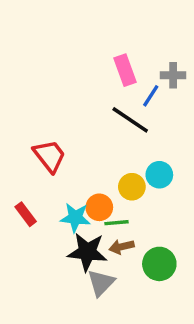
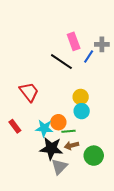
black line: (130, 120) -> (61, 62), moved
cyan circle: (159, 175) -> (82, 111), moved
yellow circle: (132, 187) -> (81, 97), moved

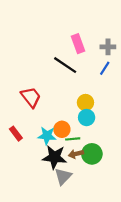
blue line: (89, 57) -> (105, 68), moved
green circle: (94, 156) -> (92, 154), moved

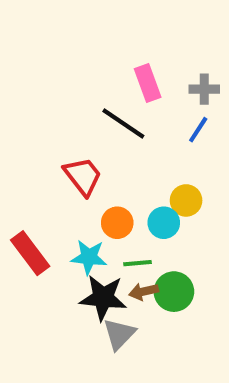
red trapezoid: (31, 97) -> (83, 176), moved
yellow circle: (85, 103) -> (186, 200), moved
orange circle: (62, 129) -> (117, 223), moved
red rectangle: (16, 134) -> (30, 253), size x1.5

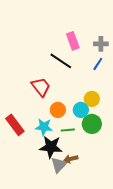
brown arrow: (144, 292) -> (71, 159), moved
green circle: (174, 292) -> (92, 124), moved

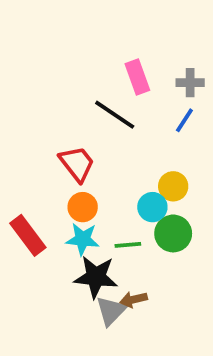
orange circle: (58, 110) -> (83, 207), moved

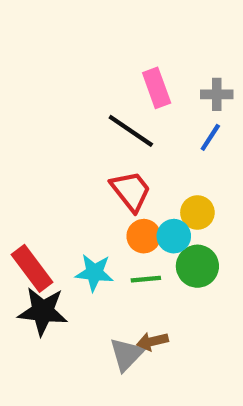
red trapezoid: (77, 164) -> (131, 191), moved
orange circle: (83, 207) -> (144, 236), moved
black star: (96, 277) -> (43, 311), moved

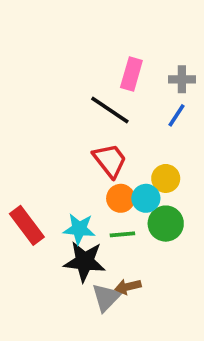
pink rectangle: (157, 88) -> (131, 74), turned 36
black star: (43, 311) -> (85, 261), moved

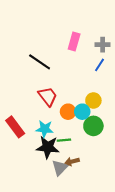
black line: (110, 110) -> (40, 62), moved
red trapezoid: (110, 160) -> (48, 96), moved
green line: (122, 234) -> (64, 140), moved

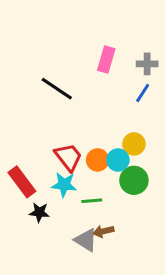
red trapezoid: (48, 96) -> (68, 157), moved
black star: (48, 147) -> (39, 212), moved, size x0.6
gray triangle: (60, 168) -> (86, 240), turned -42

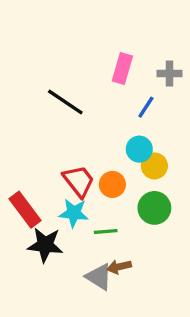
blue line: (143, 93) -> (146, 107), moved
cyan circle: (118, 160) -> (139, 149), moved
black star: (39, 212) -> (45, 245), size x1.5

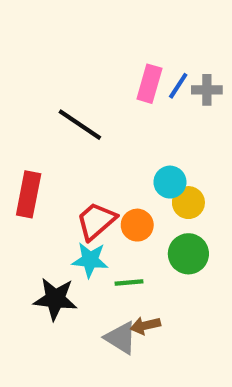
blue line: (146, 107) -> (178, 86), moved
red trapezoid: (79, 181) -> (96, 221), turned -93
red rectangle: (25, 210) -> (29, 194), moved, turned 48

